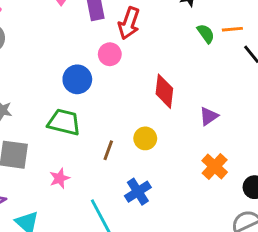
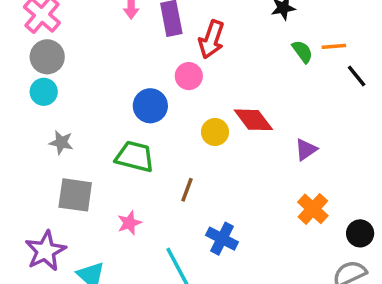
red diamond: (164, 91) -> (253, 120), turned -44
yellow circle: (145, 138) -> (215, 132), moved
blue cross: (138, 192) -> (222, 239), turned -30

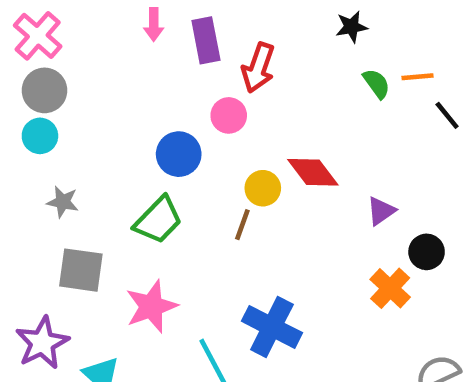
green trapezoid: (135, 156) -> (158, 220), turned 120
brown line: (187, 190) -> (242, 225), moved
pink star: (129, 223) -> (151, 306), size x1.6
black circle: (360, 233) -> (427, 252), moved
blue cross: (222, 239) -> (272, 327), size x1.4

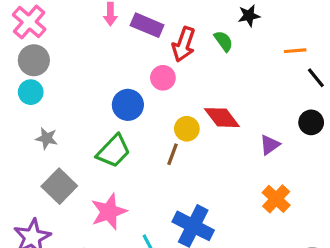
purple rectangle: (206, 40) -> (147, 25), turned -56
green semicircle: (377, 84) -> (223, 41), moved
black circle: (427, 252) -> (311, 122), moved
gray square: (81, 270) -> (59, 186), turned 36

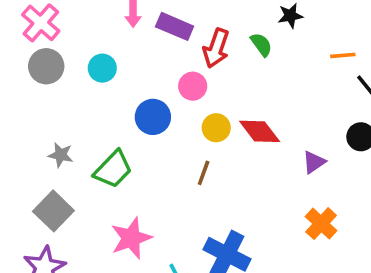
cyan circle: (31, 92) -> (102, 68), moved
yellow circle: (187, 129) -> (216, 128), moved
green trapezoid: (114, 151) -> (113, 169), moved
gray square: (59, 186) -> (53, 211), moved

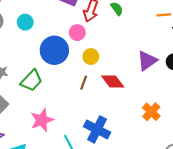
blue circle: (153, 117) -> (54, 50), size x1.4
red diamond: (260, 131) -> (113, 82), moved
purple triangle: (314, 162) -> (147, 61), moved, size x1.5

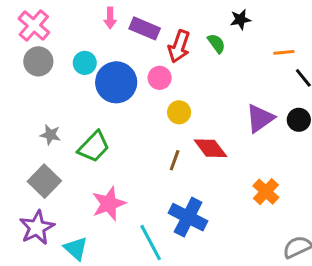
blue circle: (54, 50) -> (116, 82), moved
brown line: (84, 83) -> (175, 160), moved

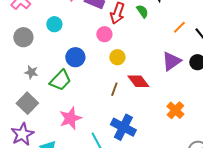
orange line: (284, 52) -> (179, 27), moved, turned -40
gray circle: (38, 61) -> (23, 37), moved
blue circle: (116, 82) -> (75, 57), moved, size x0.7

